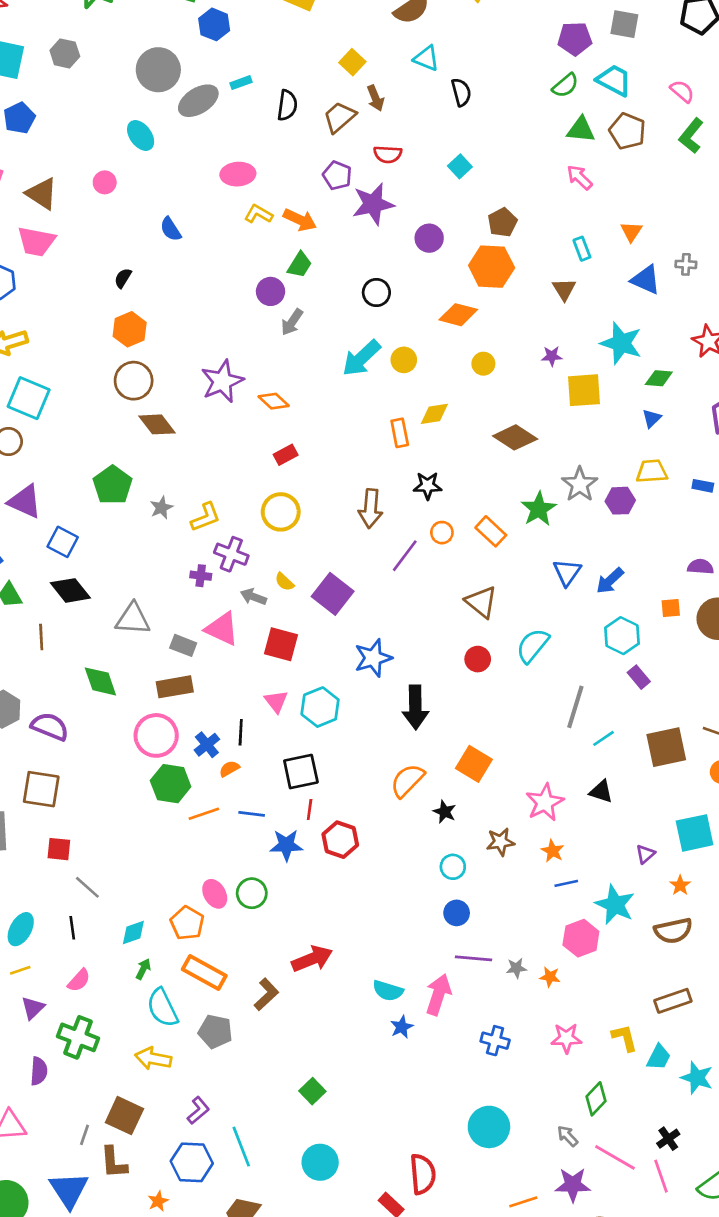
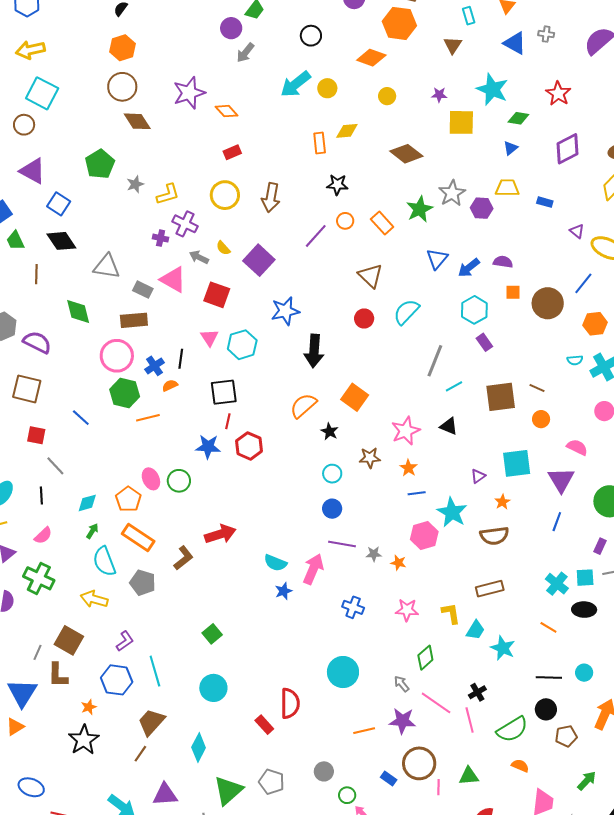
brown arrow: (371, 509) -> (271, 198), moved
purple semicircle: (700, 567) -> (503, 262), moved
blue line: (252, 814) -> (81, 418), moved, turned 30

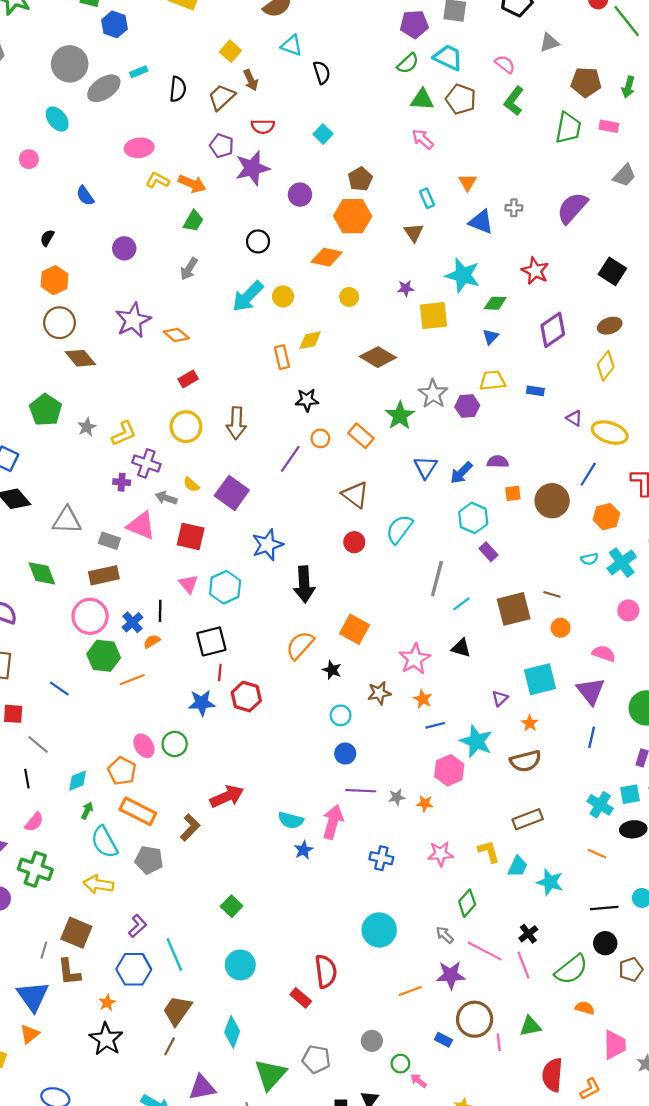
purple circle: (231, 28) -> (124, 248), moved

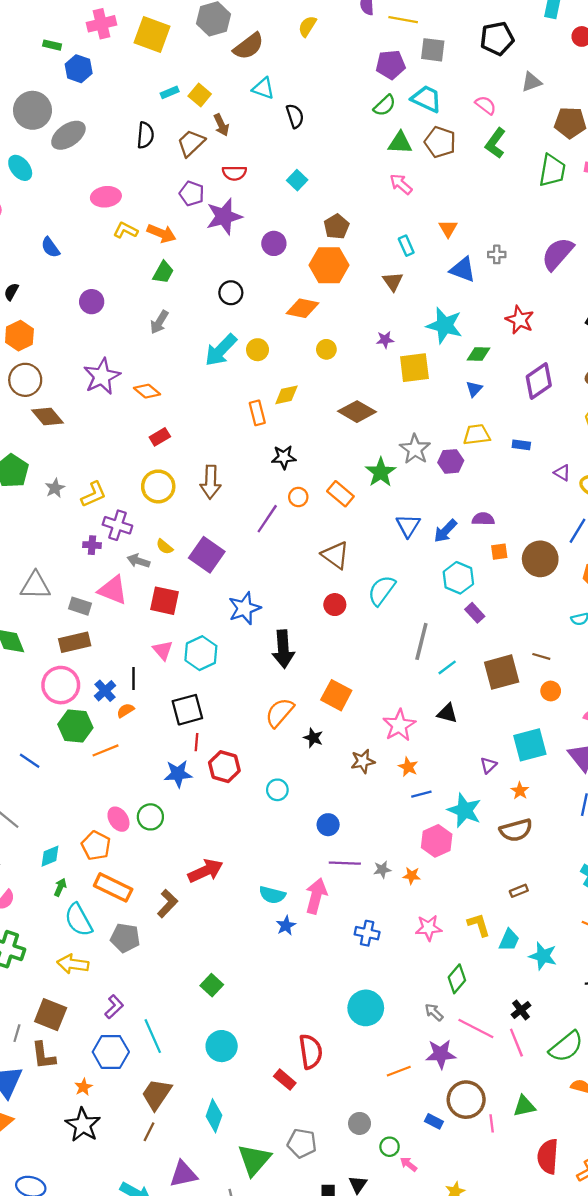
cyan rectangle: (139, 72) -> (170, 92), moved
cyan circle: (341, 715) -> (277, 790), moved
brown rectangle: (528, 819) -> (519, 891), size x0.6

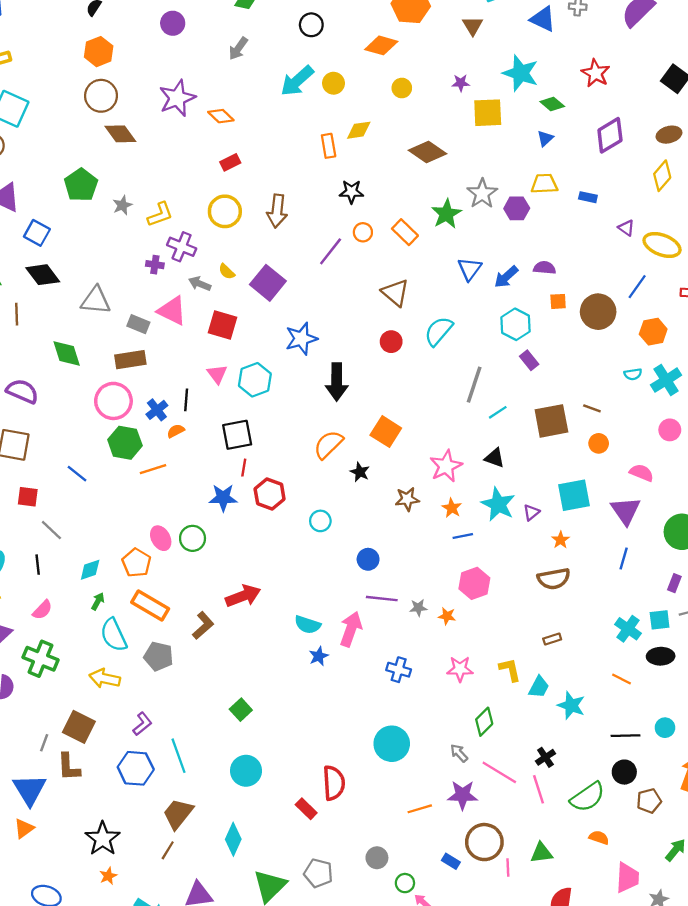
green diamond: (478, 354) -> (552, 104), turned 35
cyan star: (464, 810) -> (498, 504), moved
orange star: (83, 1087) -> (108, 876), moved

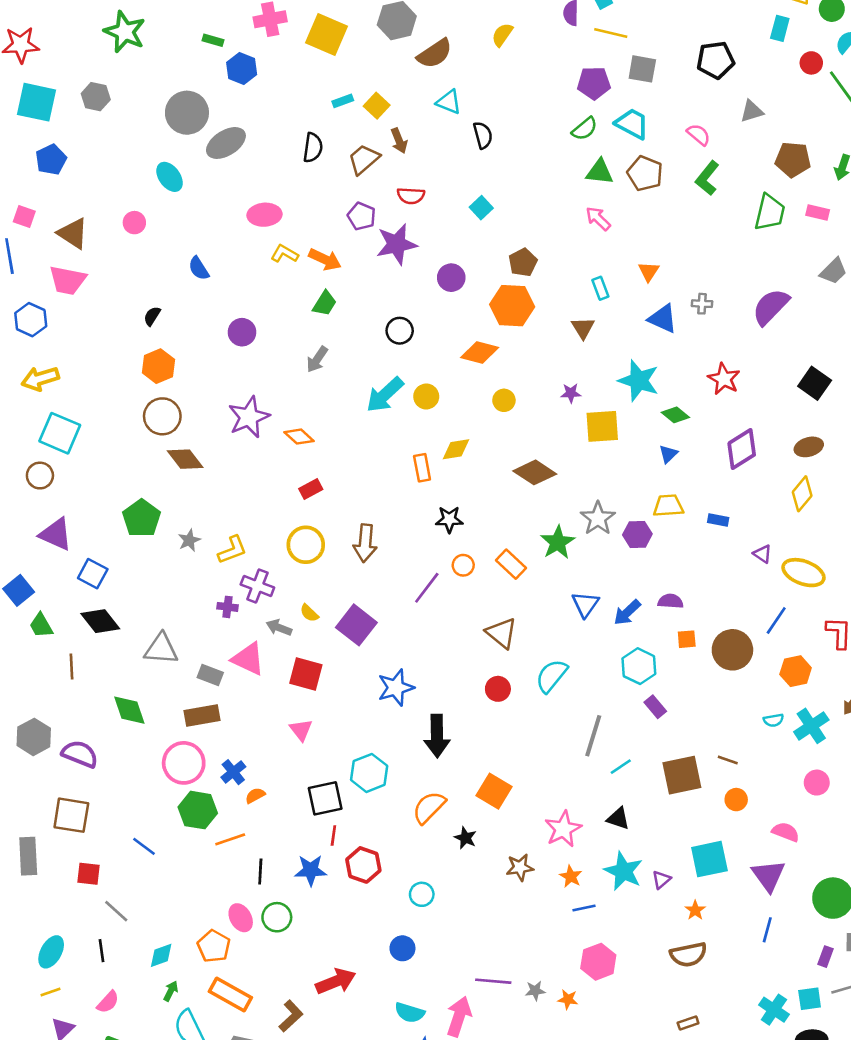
cyan hexagon: (255, 380) -> (369, 773), moved
black line: (186, 400) -> (260, 871), moved
blue circle: (368, 559) -> (402, 948), moved

